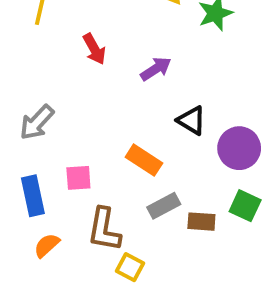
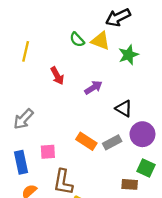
black triangle: (192, 120) -> (124, 109), moved
gray rectangle: (164, 206) -> (112, 142), moved
brown rectangle: (201, 222) -> (130, 184), moved

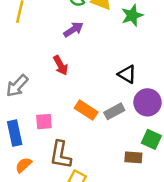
red arrow: (57, 76) -> (61, 65), moved
purple arrow: (93, 87) -> (73, 30), moved

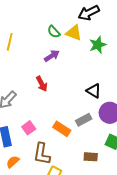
orange rectangle: (86, 110) -> (62, 129), moved
pink square: (44, 122) -> (29, 128), turned -32
brown rectangle: (133, 157) -> (91, 157), moved

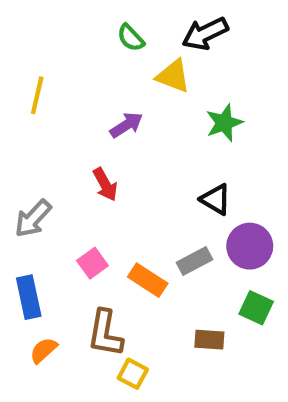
green semicircle: (54, 32) -> (131, 38), moved
green star: (98, 45) -> (224, 123), moved
pink square: (29, 128) -> (92, 263), moved

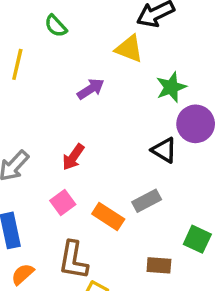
green semicircle: (131, 38) -> (56, 26), moved
red arrow: (105, 184) -> (73, 157), moved, turned 64
purple circle: (250, 246) -> (196, 124), moved

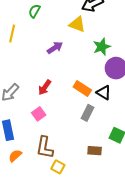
green semicircle: (56, 26) -> (34, 11), turned 72
black triangle: (164, 150) -> (104, 93), moved
gray rectangle: (147, 201) -> (87, 113), turned -35
orange rectangle: (108, 216) -> (82, 88), moved

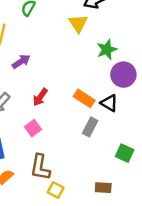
yellow triangle: (77, 24) -> (78, 23), turned 36
purple arrow: (55, 48) -> (21, 61), moved
brown rectangle: (95, 151) -> (103, 188), moved

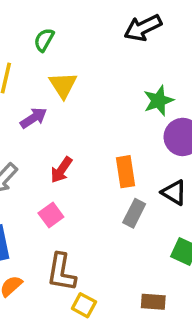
yellow triangle: (78, 23) -> (63, 85), moved
orange rectangle: (84, 98) -> (126, 172), turned 48
black triangle: (109, 103) -> (174, 192), moved

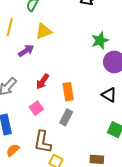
yellow triangle: (63, 85) -> (44, 31), turned 42
orange rectangle: (126, 172) -> (68, 92), moved
gray rectangle: (134, 213) -> (66, 117), moved

